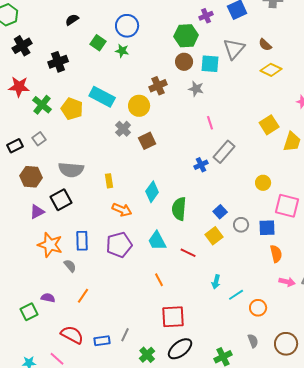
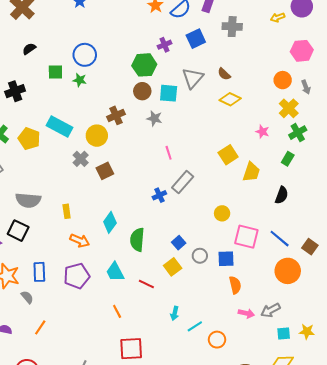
green square: (98, 43) -> (55, 72), turned -35
black square: (61, 200) -> (18, 231), turned -35

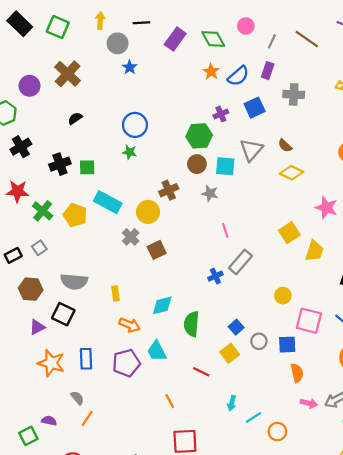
green square: (55, 72) -> (87, 167), moved
pink star: (262, 132) -> (326, 208), size x1.5
cyan diamond: (110, 222) -> (162, 305), turned 40
cyan trapezoid: (115, 272) -> (157, 351), moved
gray semicircle: (27, 297) -> (77, 398), moved

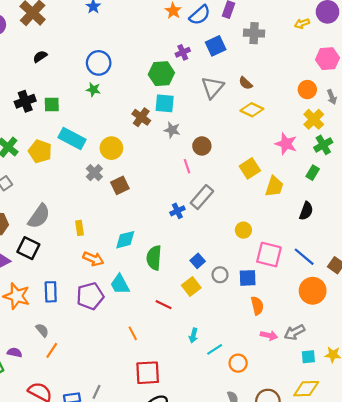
brown circle: (197, 164) -> (202, 146), moved
cyan square: (225, 166) -> (165, 103), moved
brown cross: (169, 190) -> (141, 117), moved, turned -30
gray semicircle: (74, 281) -> (39, 216), turned -60

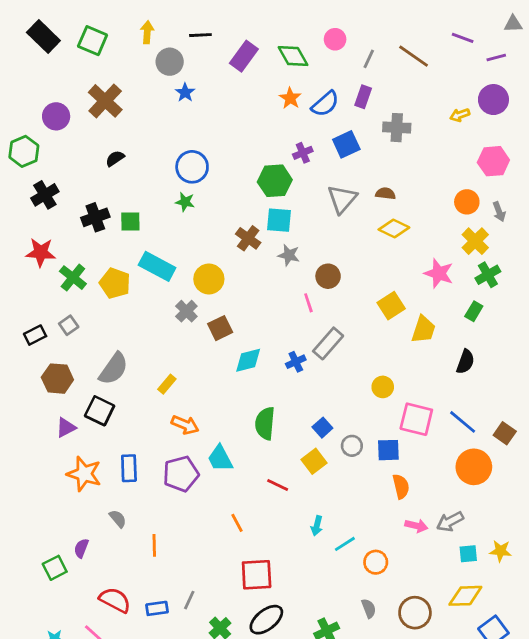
brown semicircle: (246, 83) -> (386, 193), turned 144
yellow rectangle: (79, 228) -> (167, 384), turned 48
cyan diamond: (125, 240) -> (248, 360), moved
orange line: (52, 350) -> (154, 545), moved, turned -35
purple semicircle: (15, 352) -> (81, 548), turned -80

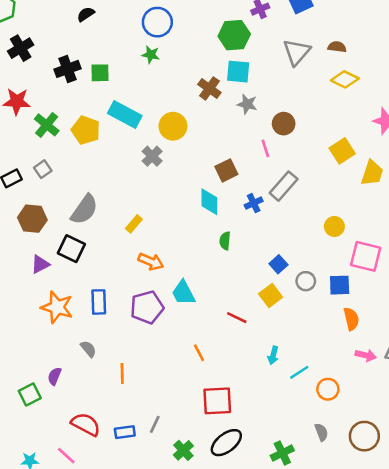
brown square: (220, 328) -> (226, 170), moved
cyan diamond: (248, 360) -> (209, 202), turned -76
green semicircle: (265, 423) -> (225, 241), moved, size x0.6

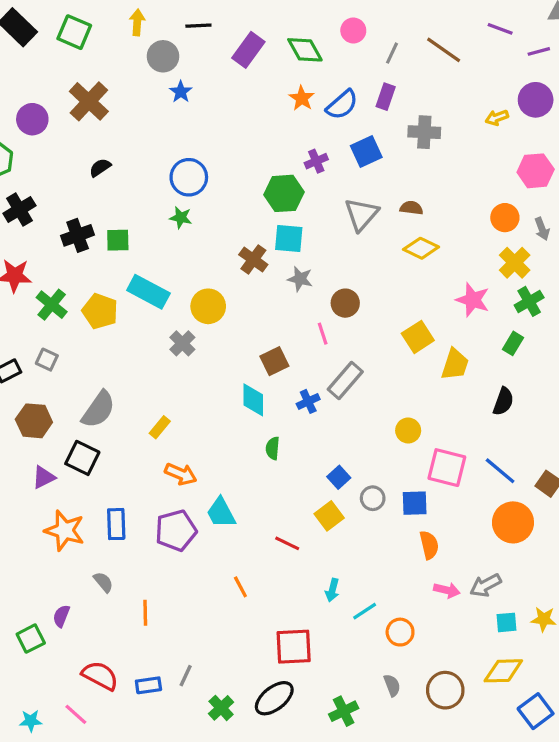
gray square: (43, 169) -> (47, 360), turned -30
red square: (217, 401) -> (294, 647), moved

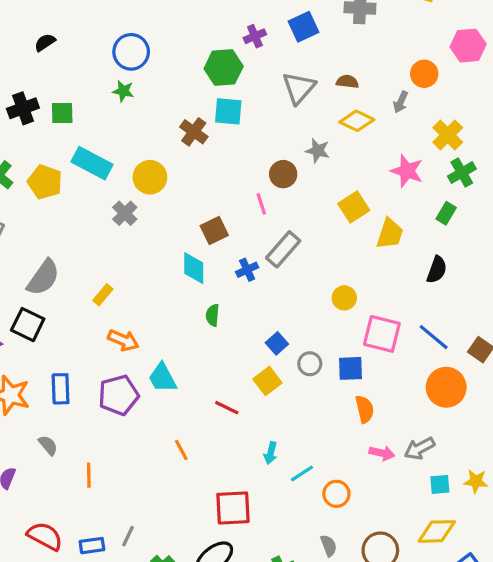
orange circle: (505, 218) -> (424, 74), moved
gray arrow: (542, 229) -> (401, 102), moved, turned 45
gray star: (300, 279) -> (318, 151), moved

